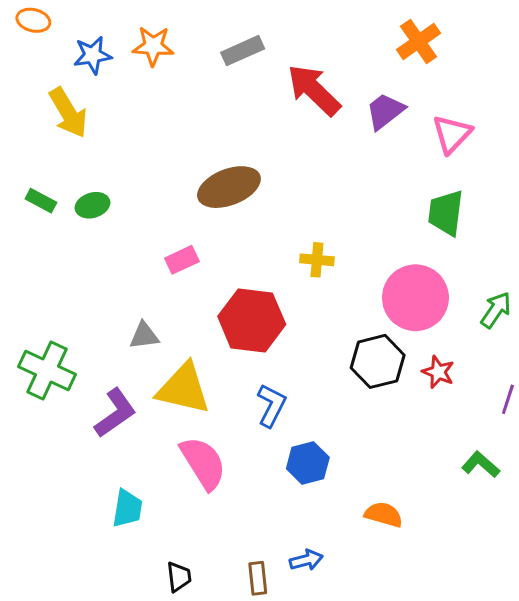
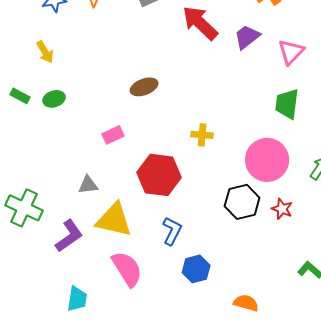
yellow arrow: (68, 113) -> (45, 52), moved, size x0.7
brown ellipse: (229, 187) -> (144, 87), size x0.7

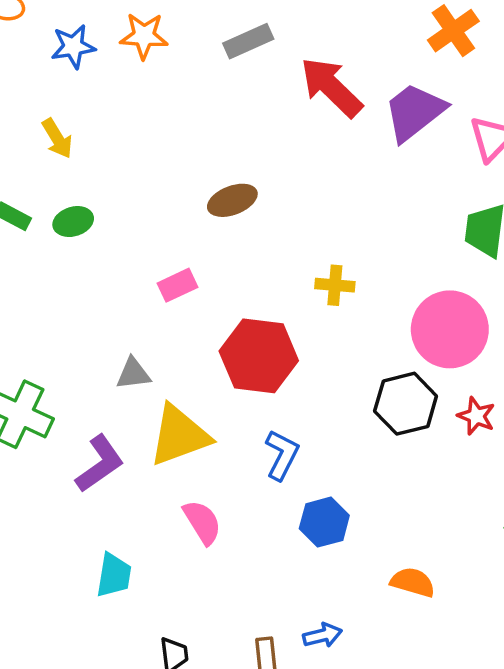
purple trapezoid: (247, 37) -> (414, 112), size x1.4
yellow triangle: (114, 220) -> (179, 435), turned -33
pink semicircle: (127, 269) -> (202, 522), size x0.7

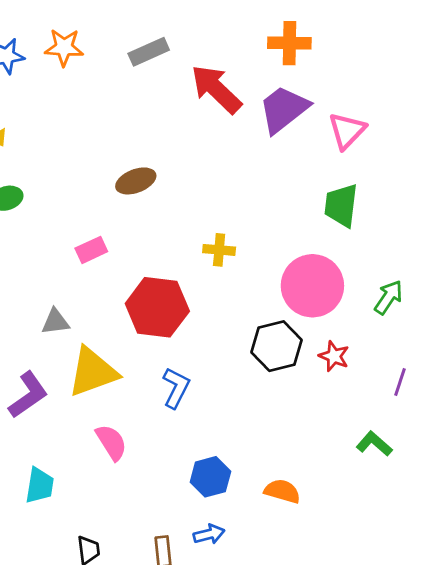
orange cross: (453, 31) -> (289, 43), moved, turned 36
blue hexagon: (324, 522) -> (210, 477), moved

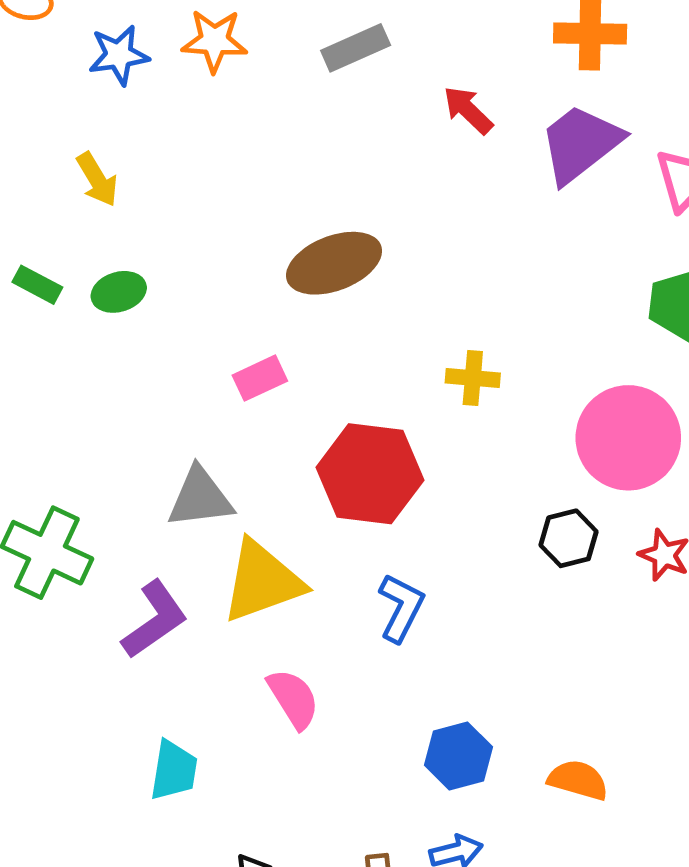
red arrow: (216, 89) -> (468, 110), size x0.6
brown ellipse: (136, 181) -> (334, 263), size x1.4
gray triangle: (55, 322) -> (200, 498), size x1.4
black hexagon: (277, 346) -> (568, 538), size x0.7

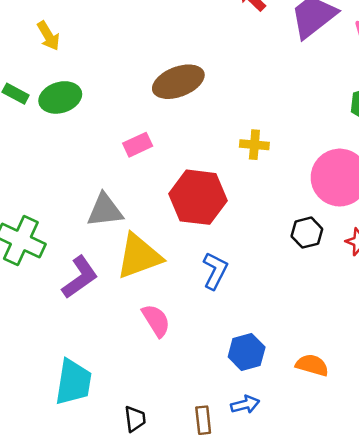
green ellipse: (119, 292) -> (60, 97), size x1.4
cyan trapezoid: (174, 770) -> (73, 382), moved, size x1.4

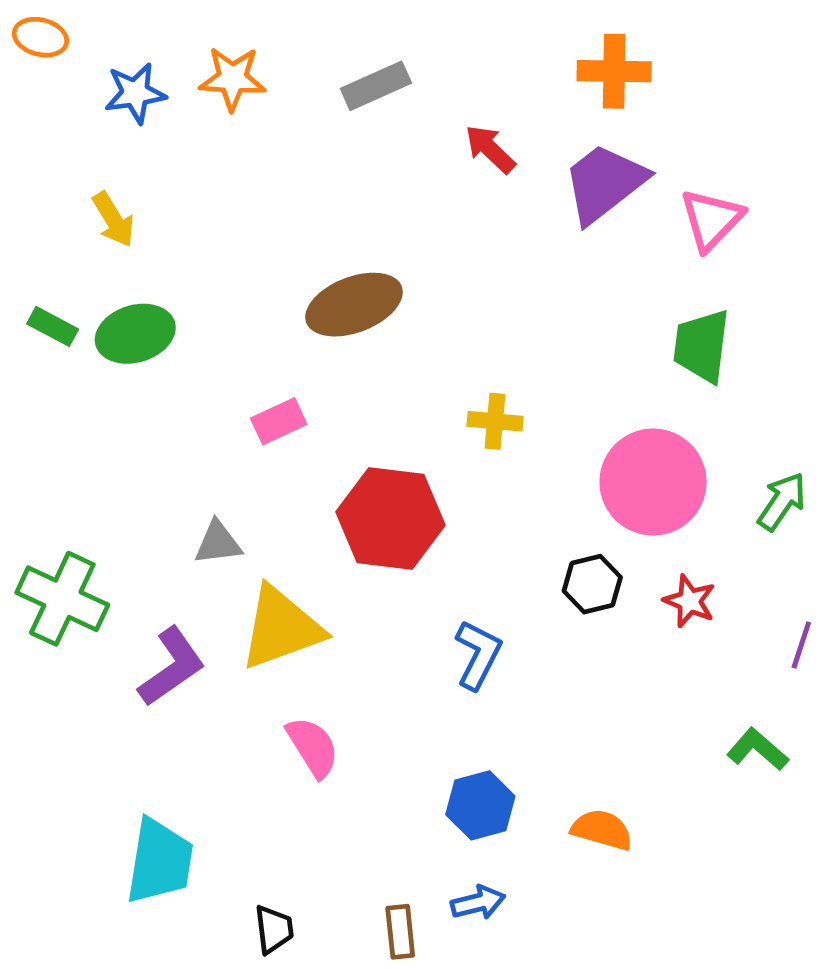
gray triangle: (105, 210) -> (218, 543), size x0.7
blue L-shape: (215, 271) -> (478, 655), moved

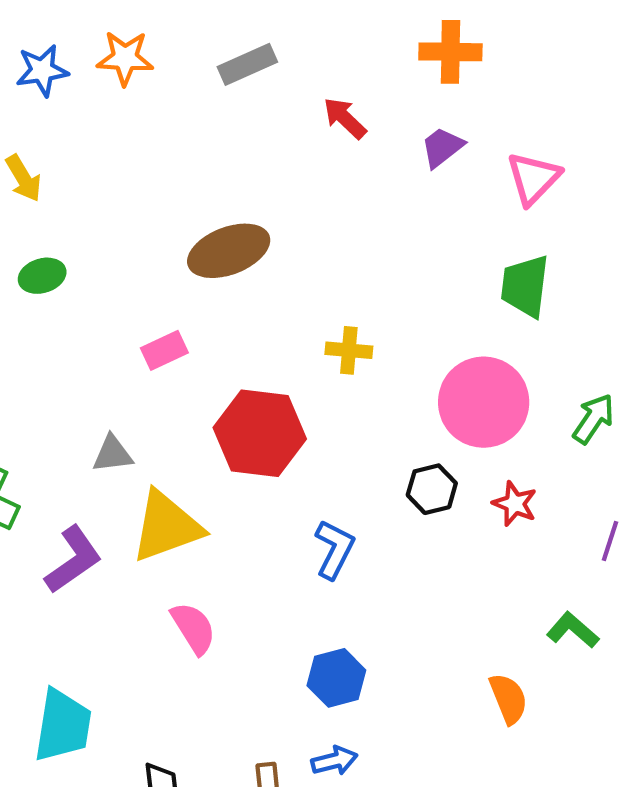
purple trapezoid: (604, 183) -> (442, 147), size x0.6
green ellipse: (135, 334) -> (42, 276), size x0.7
orange semicircle: (602, 830) -> (508, 699), moved, turned 52

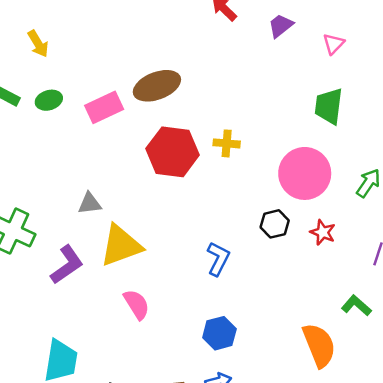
pink triangle: (533, 178) -> (334, 44), size x0.7
pink rectangle: (164, 350) -> (104, 107), moved, size x1.4
red hexagon: (260, 433) -> (173, 152), moved
orange semicircle: (508, 699) -> (319, 345), size x1.5

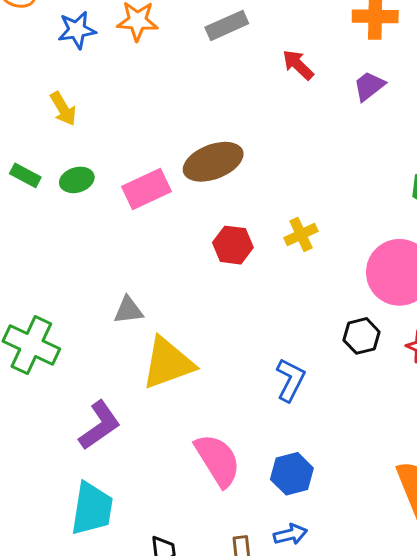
yellow cross: (227, 143) -> (301, 234), turned -30
red hexagon: (173, 152) -> (233, 245), size x0.6
purple L-shape: (67, 265) -> (100, 425), moved
pink semicircle: (137, 304) -> (218, 460), moved, size x1.4

